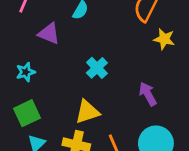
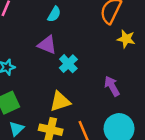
purple triangle: (49, 34) -> (47, 45), moved

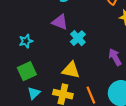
yellow triangle: (60, 101) -> (71, 70), turned 30

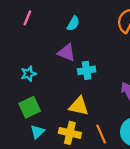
cyan cross: (78, 38) -> (87, 70), turned 35

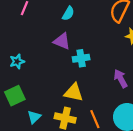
cyan star: (29, 74) -> (17, 61), moved
green square: (30, 107) -> (15, 96), moved

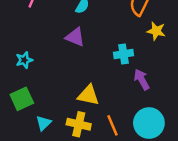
cyan cross: (81, 58) -> (123, 54), moved

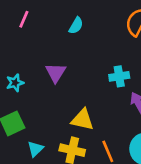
purple triangle: (75, 37) -> (56, 73), moved, turned 40

